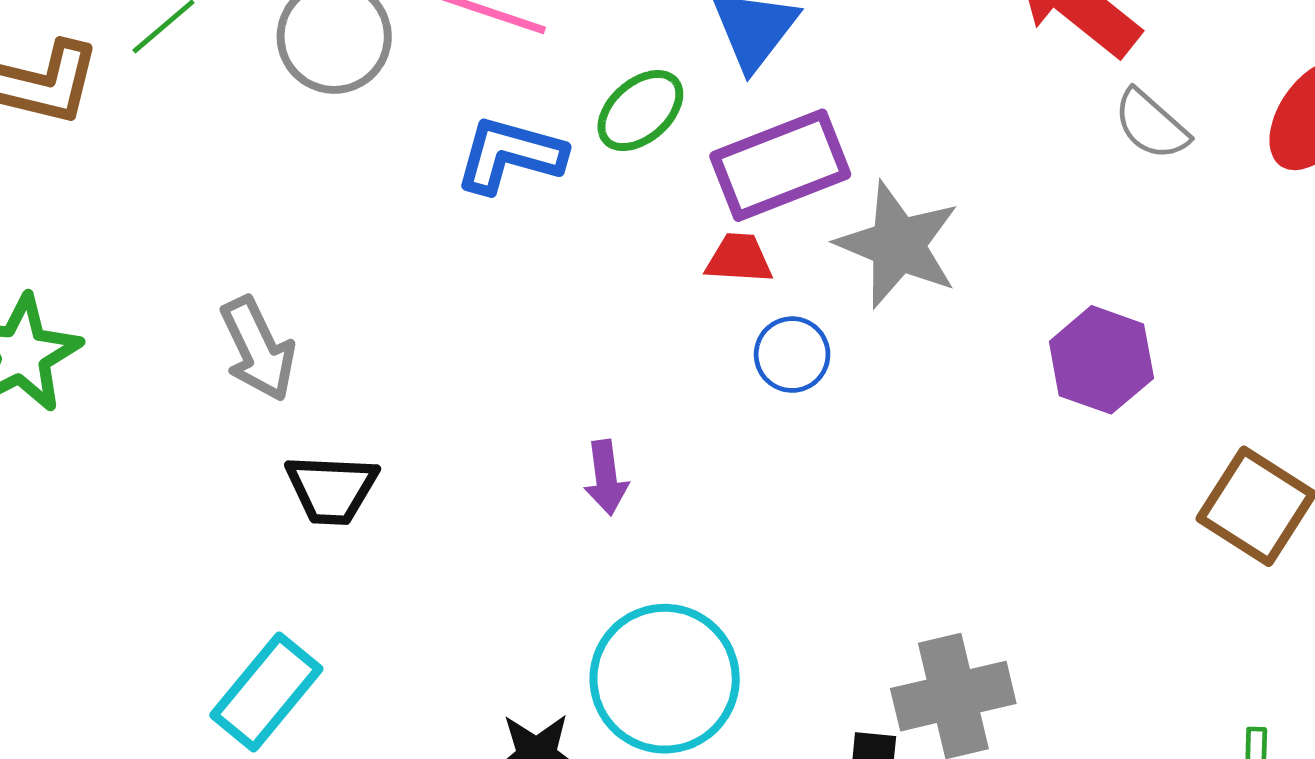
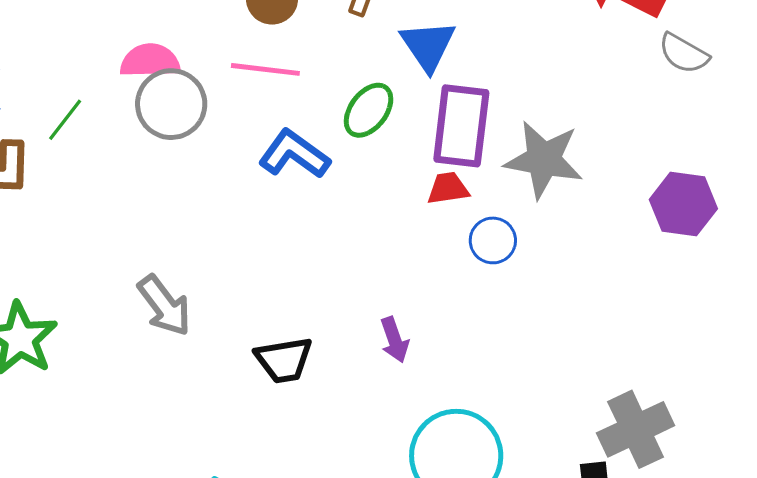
blue L-shape: (510, 155) -> (294, 154), turned 32
purple rectangle: (780, 165) -> (461, 126), turned -50
black trapezoid: (332, 489) -> (284, 360), moved

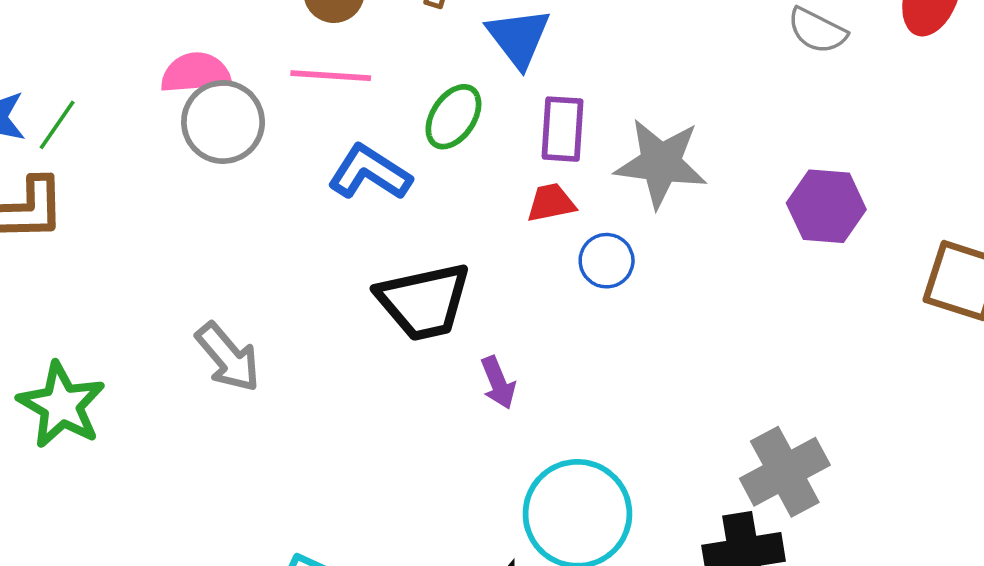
green line: (65, 120) -> (57, 125), moved
purple rectangle: (461, 126) -> (563, 129), size x0.7
black trapezoid: (284, 360) -> (424, 301), moved, size x1.4

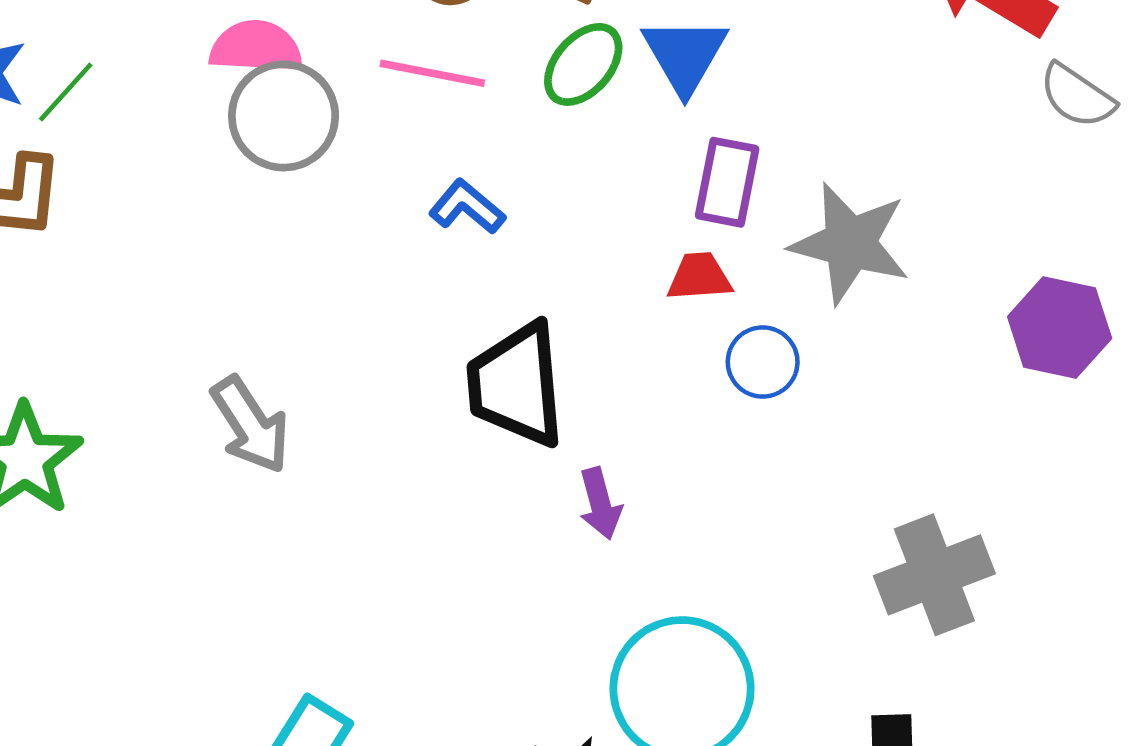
green ellipse: (453, 117) -> (583, 64), moved
blue L-shape: (370, 173) -> (467, 207), size x0.7
black trapezoid: (424, 301) -> (516, 385), turned 90
gray cross: (785, 472) -> (934, 575), moved

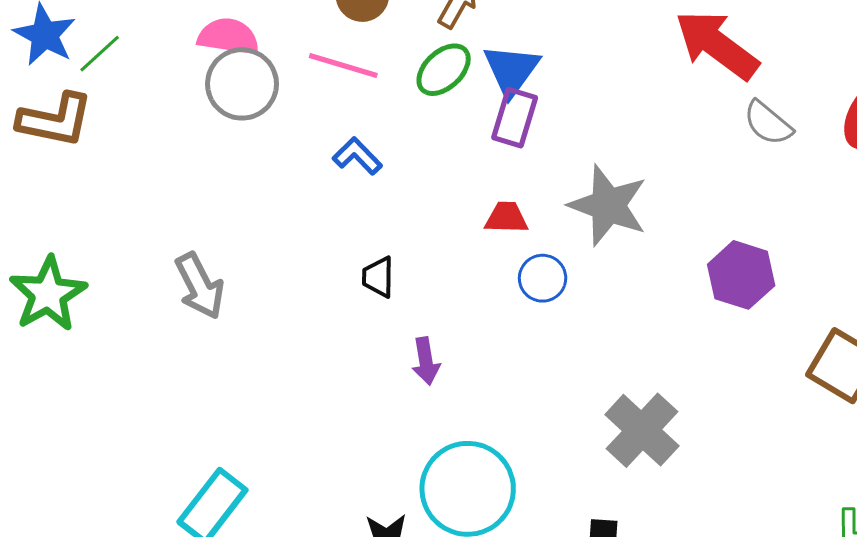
purple rectangle: (727, 182) -> (515, 118), moved
black trapezoid: (516, 385) -> (378, 277), size x0.5
gray cross: (934, 575) -> (642, 430), turned -32

